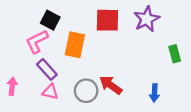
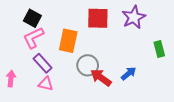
black square: (50, 20) -> (32, 18), moved
gray circle: (86, 91) -> (88, 65), moved
blue arrow: (154, 93) -> (129, 74), moved, turned -133

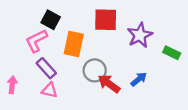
purple star: (134, 17) -> (140, 35), moved
black square: (32, 18) -> (51, 20), moved
green rectangle: (159, 49) -> (172, 53), turned -49

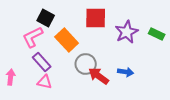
orange rectangle: (74, 44) -> (67, 40), turned -55
green rectangle: (172, 53) -> (157, 34), moved
blue arrow: (139, 79) -> (126, 72), turned 49

